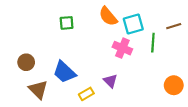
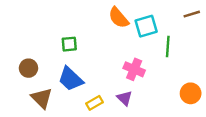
green square: (67, 23) -> (69, 44), moved
brown line: (174, 26) -> (192, 14), moved
pink cross: (122, 48) -> (134, 69), moved
purple triangle: (110, 81) -> (125, 98), moved

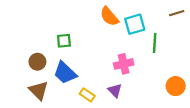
brown circle: (28, 68) -> (37, 62), moved
pink cross: (134, 69) -> (124, 64), turned -36
yellow rectangle: (95, 103) -> (87, 95), turned 64

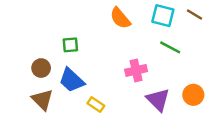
brown line: (177, 13) -> (195, 14), turned 48
cyan square: (135, 24) -> (163, 16), moved, turned 30
green line: (155, 43) -> (170, 47), turned -66
purple triangle: (115, 90) -> (158, 100), moved, size x1.5

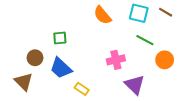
orange circle: (193, 95) -> (165, 60), moved
brown triangle: (42, 100) -> (24, 82), moved

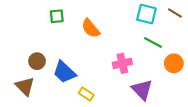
orange semicircle: (102, 15) -> (91, 28), moved
green square: (60, 38) -> (57, 16), moved

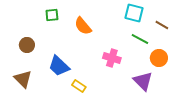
brown line: (175, 13) -> (162, 25), moved
brown circle: (37, 61) -> (27, 45), moved
pink cross: (122, 63) -> (112, 58), turned 30
purple triangle: (142, 90) -> (143, 81), moved

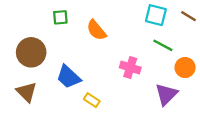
brown line: (162, 25) -> (189, 16), moved
brown circle: (27, 45) -> (31, 52), size x1.6
purple triangle: (143, 81) -> (166, 94), turned 30

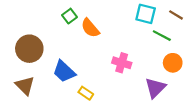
green square: (60, 17) -> (70, 16), moved, turned -32
green line: (163, 45) -> (162, 36), moved

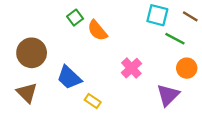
pink cross: (122, 63) -> (131, 68), turned 30

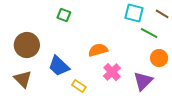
green square: (75, 18) -> (64, 15), turned -32
orange semicircle: (97, 30) -> (98, 50), moved, turned 114
pink cross: (131, 68) -> (112, 72), moved

